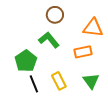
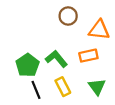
brown circle: (55, 15) -> (68, 16), moved
green L-shape: (49, 40) -> (56, 59), moved

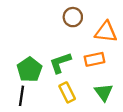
green L-shape: (56, 59) -> (60, 63), turned -70
black line: (36, 90) -> (21, 96), moved, turned 30

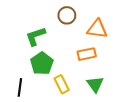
green L-shape: (60, 63) -> (36, 36), moved
green pentagon: (29, 70) -> (42, 63), moved

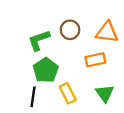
brown circle: (67, 15) -> (70, 30), moved
black line: (20, 87) -> (33, 97), moved

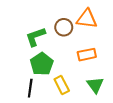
orange triangle: (107, 32) -> (87, 19), moved

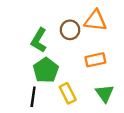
green L-shape: (35, 37) -> (39, 40), turned -40

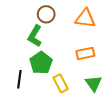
brown circle: (70, 30) -> (46, 14), moved
black line: (33, 97) -> (19, 79), moved

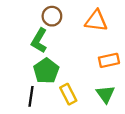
orange rectangle: (85, 53) -> (109, 60), moved
black line: (19, 79) -> (31, 96), moved

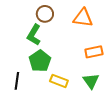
yellow rectangle: (68, 94) -> (59, 81), turned -42
black line: (31, 96) -> (17, 81), moved

